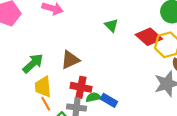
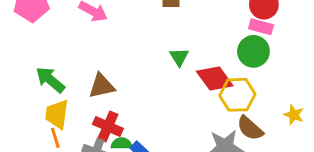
green triangle: (111, 25) -> (179, 57), moved
green arrow: (33, 63) -> (50, 80), turned -110

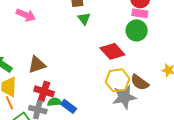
green triangle: (179, 57) -> (84, 19), moved
yellow hexagon: (237, 95) -> (118, 80), moved

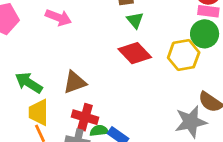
red diamond: (112, 51) -> (135, 53), moved
yellow hexagon: (118, 80) -> (184, 55), moved

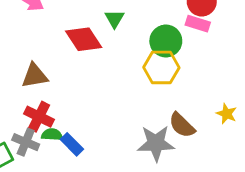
green circle: (205, 34) -> (166, 41), moved
red diamond: (135, 53) -> (84, 39), moved

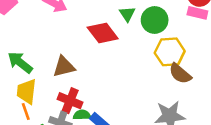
green circle: (166, 41) -> (155, 20), moved
brown semicircle: (182, 125) -> (180, 74), moved

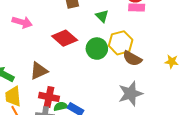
green triangle: (127, 14) -> (102, 16), moved
green circle: (155, 20) -> (97, 49), moved

